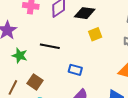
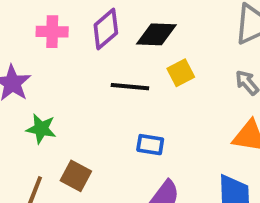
black line: (50, 46) -> (130, 87), moved

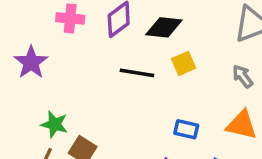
green star: (41, 129) -> (55, 124), moved
blue rectangle: (150, 145) -> (186, 129), moved

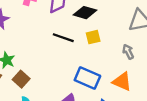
blue rectangle: (186, 129) -> (87, 78), size x1.6

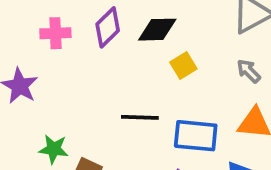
black line: (63, 38) -> (140, 117), moved

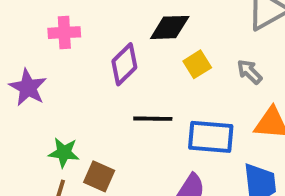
purple diamond: (108, 27) -> (124, 64), moved
gray arrow: (249, 71) -> (250, 72), moved

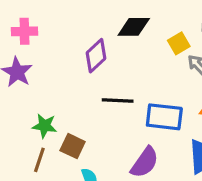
pink cross: (64, 33) -> (24, 31), moved
yellow square: (197, 64) -> (179, 43), moved

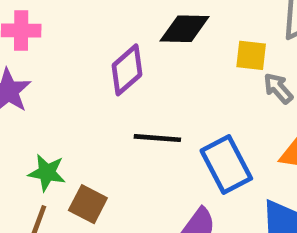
yellow square: (179, 43) -> (251, 55), turned 35
blue rectangle: (164, 117) -> (226, 164), turned 54

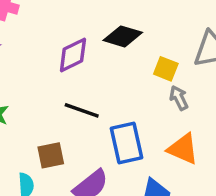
brown square: (88, 204) -> (51, 155), moved, turned 36

